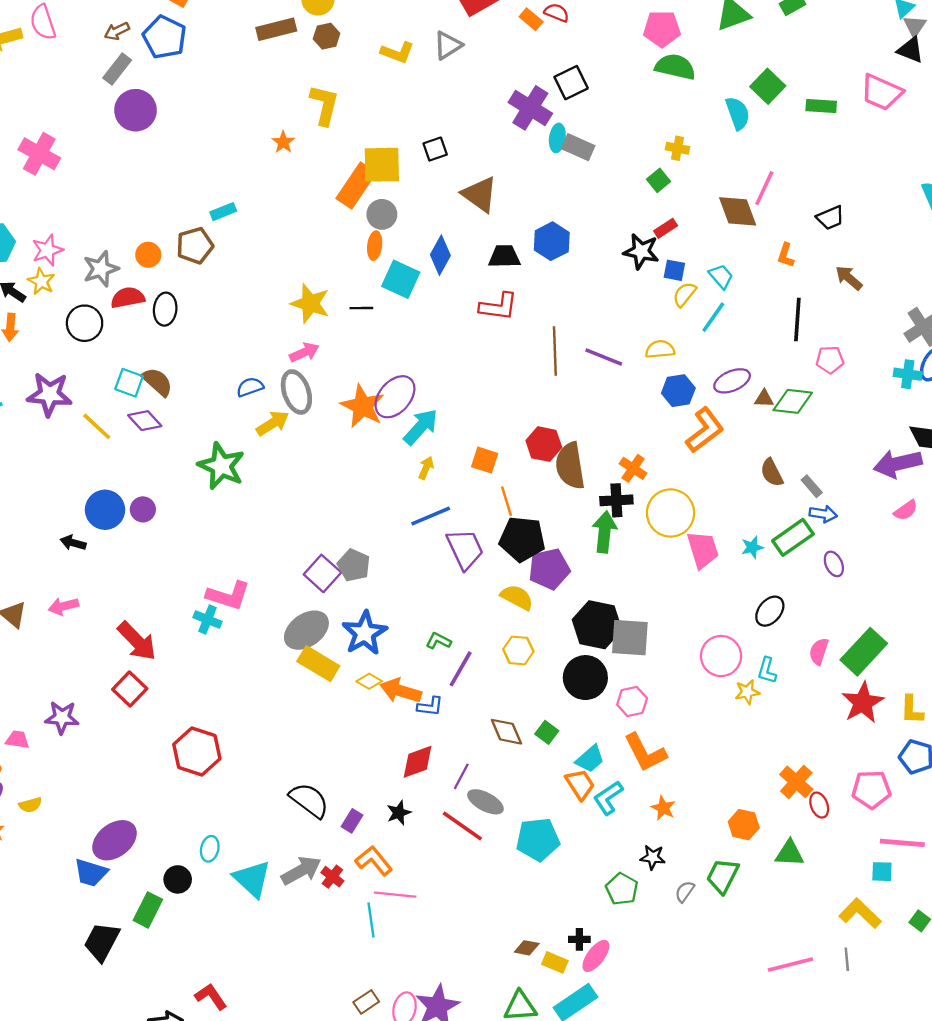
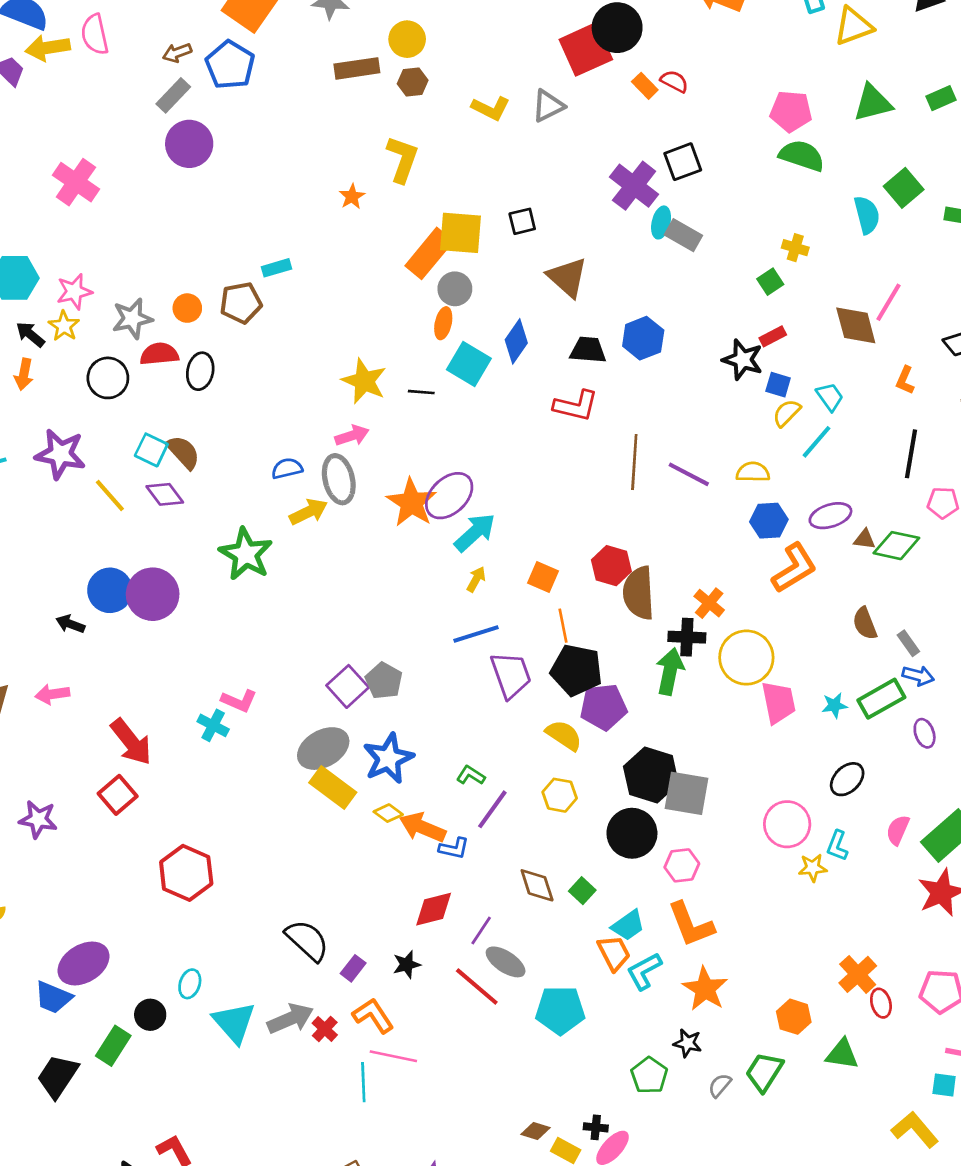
purple circle: (143, 509) -> (153, 594), size x1.8
pink L-shape: (228, 596) -> (239, 701), size x0.7
orange star: (663, 808) -> (705, 989), size x1.6

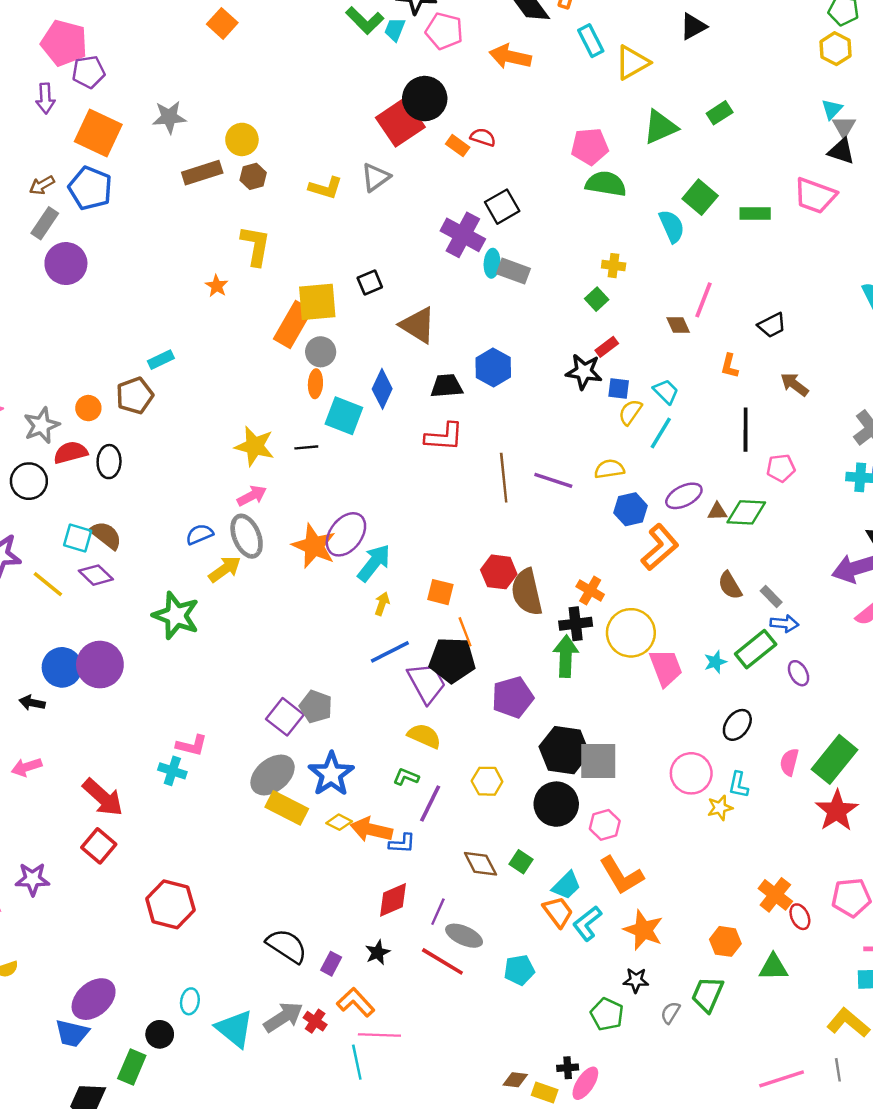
brown diamond: (856, 325) -> (678, 325), size x0.6
black pentagon: (576, 670) -> (452, 660), moved
yellow semicircle: (564, 735) -> (424, 736), moved
cyan pentagon: (560, 1010) -> (519, 970), size x0.7

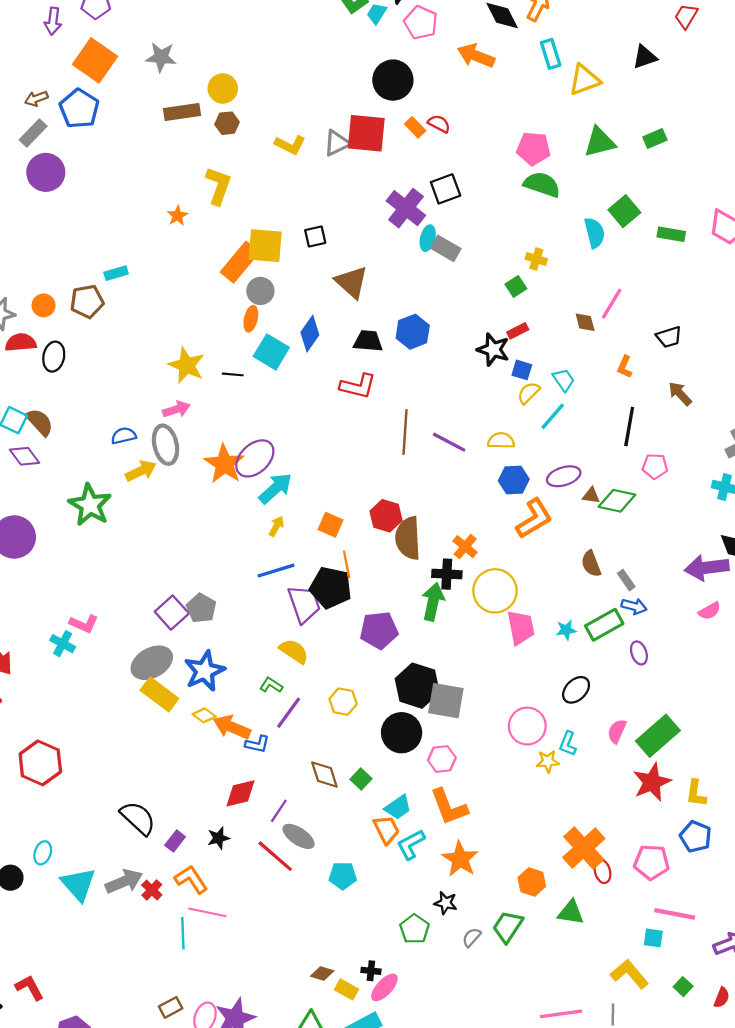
red square: (400, 122) -> (366, 133), moved, turned 30
orange cross: (775, 895) -> (584, 848), size x1.4

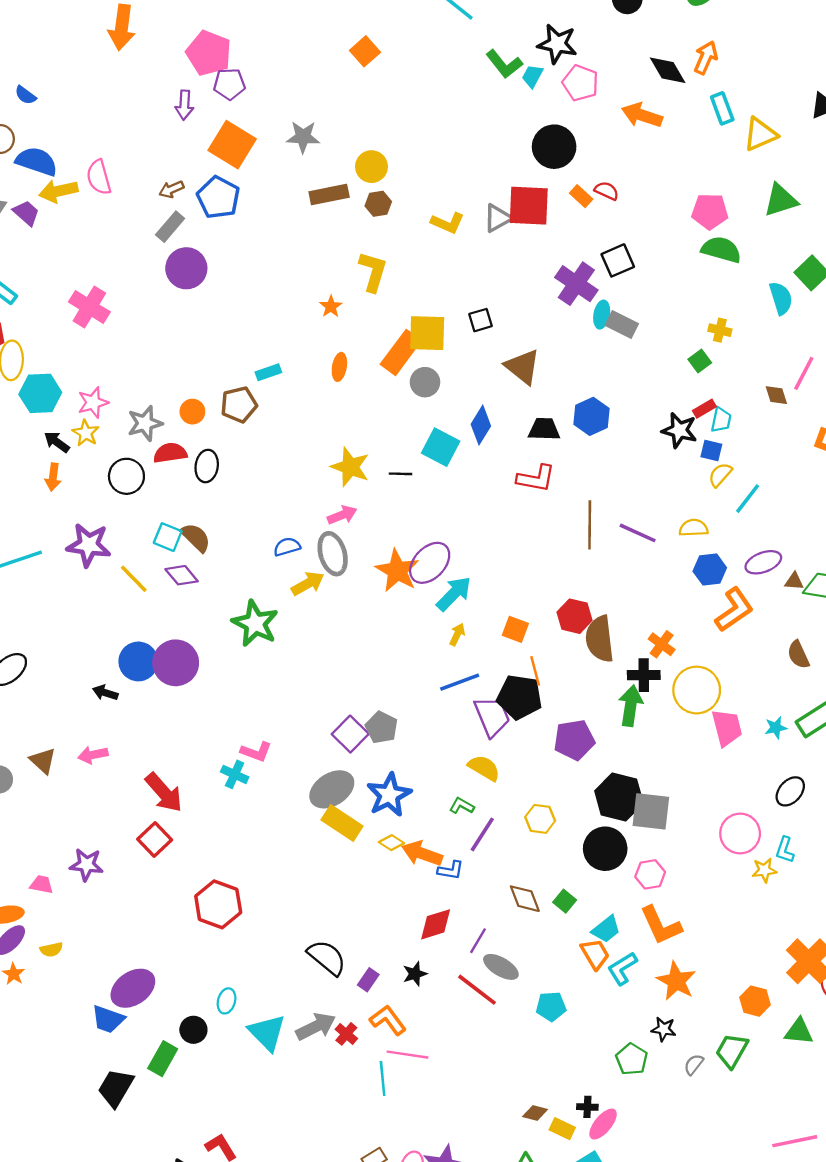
orange ellipse: (251, 319) -> (339, 367), moved
cyan trapezoid: (564, 380) -> (721, 420), moved, turned 50

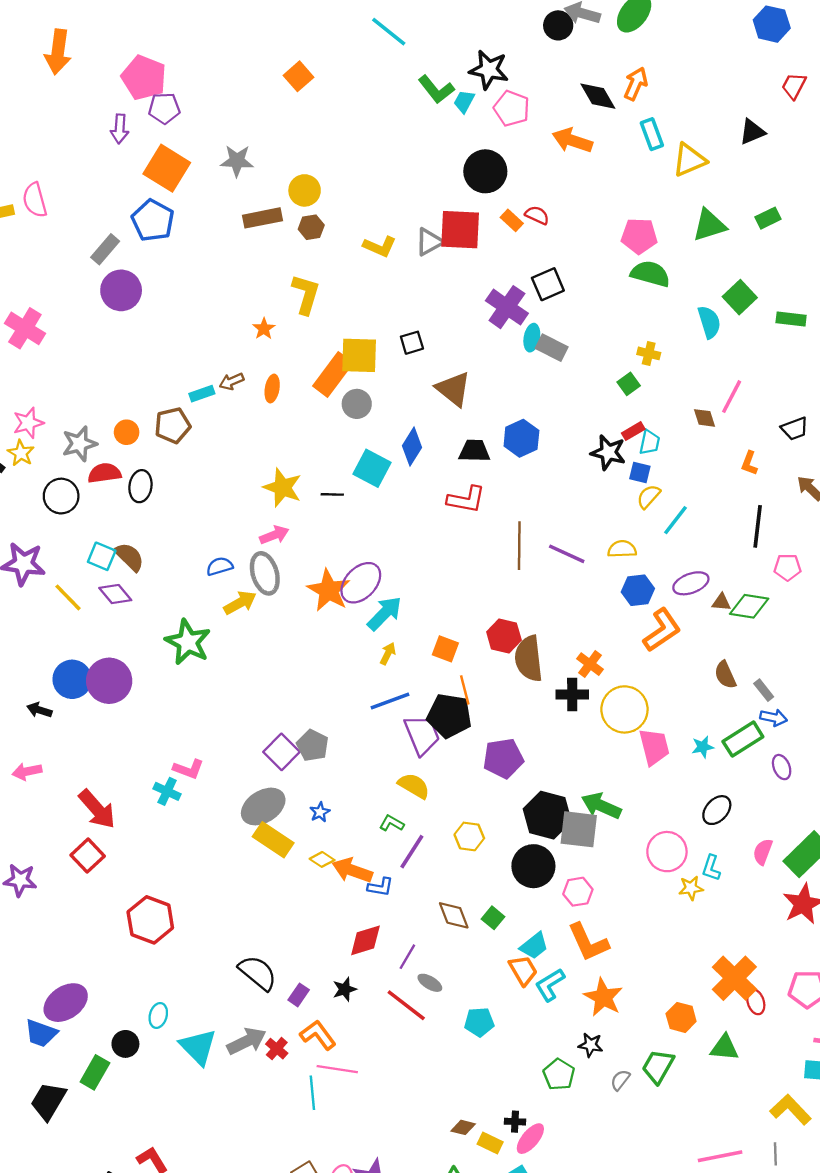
brown arrow: (171, 189) -> (232, 381), moved
green arrow: (631, 706) -> (601, 806), moved, turned -75
blue star: (389, 795) -> (320, 812), size x0.5
gray ellipse: (501, 967) -> (430, 983), size x0.7

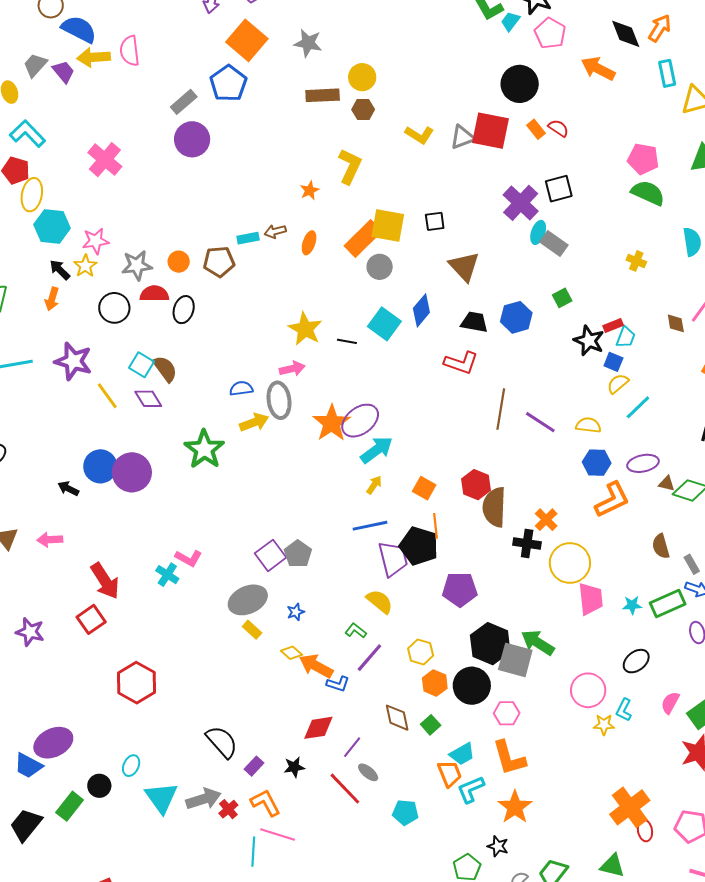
green square: (629, 384) -> (562, 298), moved
yellow rectangle: (273, 840) -> (252, 630), size x0.6
orange hexagon: (681, 1017) -> (435, 683), moved

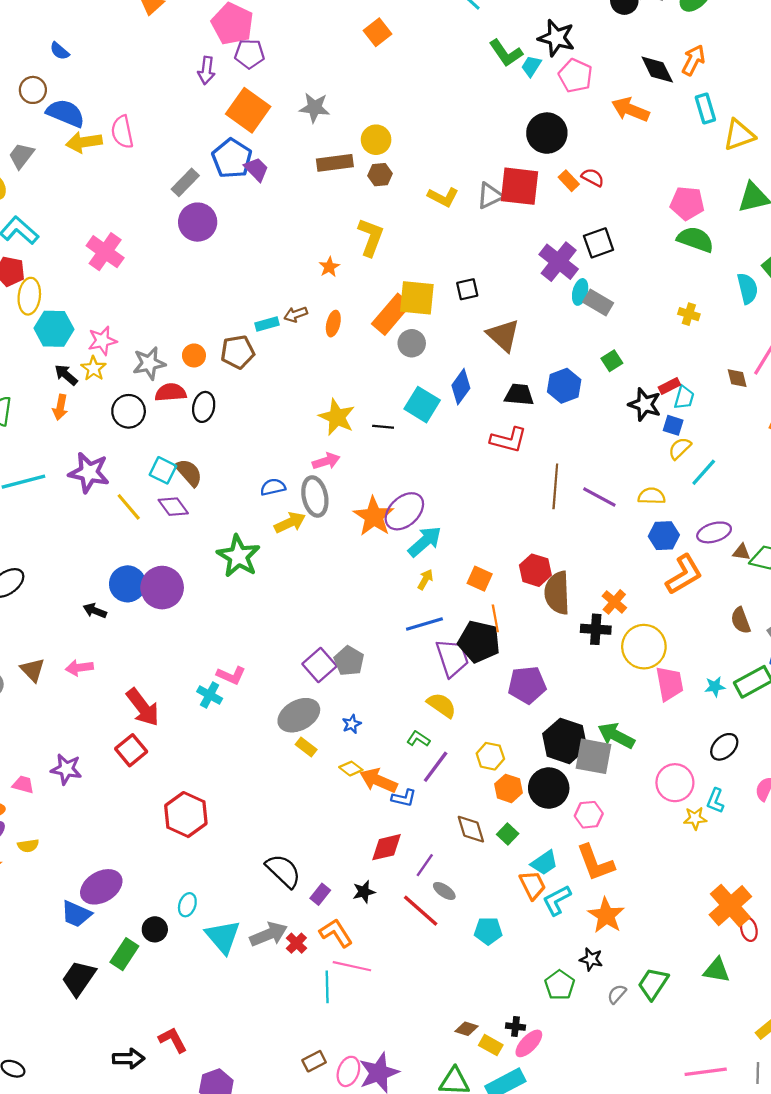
purple trapezoid: (64, 72) -> (256, 169), moved

